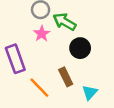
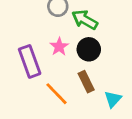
pink star: (42, 34) -> (59, 47), moved
black circle: (80, 48) -> (89, 49), moved

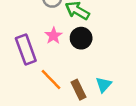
brown rectangle: (86, 82) -> (79, 90), moved

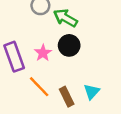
pink star: (53, 36) -> (43, 53), moved

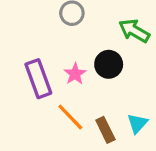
green arrow: (65, 18) -> (134, 31), moved

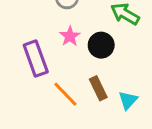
pink star: (75, 74) -> (70, 36), moved
brown rectangle: (105, 130) -> (98, 88), moved

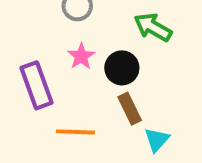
brown rectangle: (98, 88) -> (130, 109), moved
orange line: (65, 94) -> (75, 132), turned -44

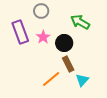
purple rectangle: (37, 85) -> (20, 32), moved
orange line: (75, 132) -> (51, 79), moved, turned -42

